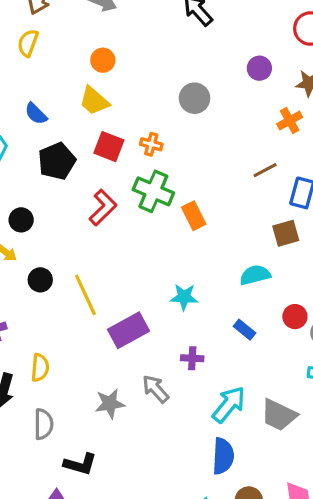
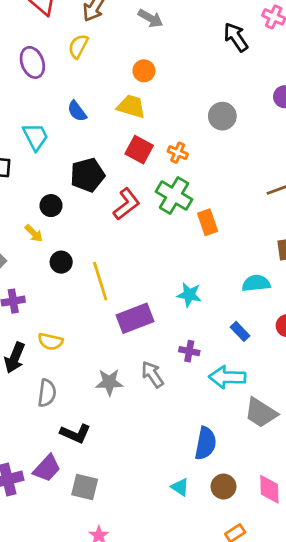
yellow trapezoid: (94, 101) -> (131, 106), turned 148
black pentagon: (57, 161) -> (87, 175), moved
yellow semicircle: (40, 368) -> (50, 341), turned 90
cyan arrow: (229, 404) -> (227, 377), moved, turned -135

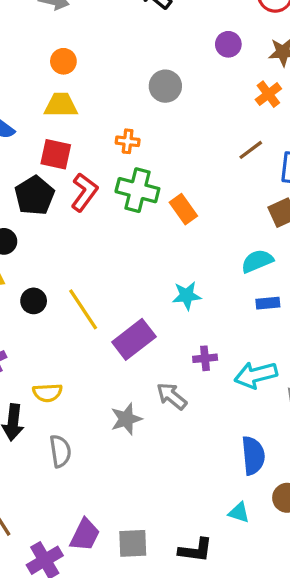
red square: (139, 150) -> (56, 154), moved
red L-shape: (126, 204) -> (84, 192), moved
blue rectangle: (240, 331) -> (268, 303), moved, turned -36
black L-shape: (75, 433) -> (196, 550), moved

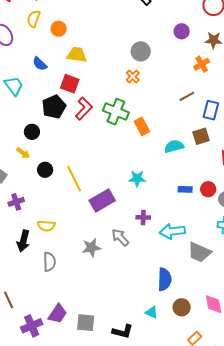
orange circle: (63, 61) -> (59, 29), moved
orange cross: (128, 141) -> (133, 76), moved, turned 32
cyan semicircle: (257, 261) -> (174, 146), moved

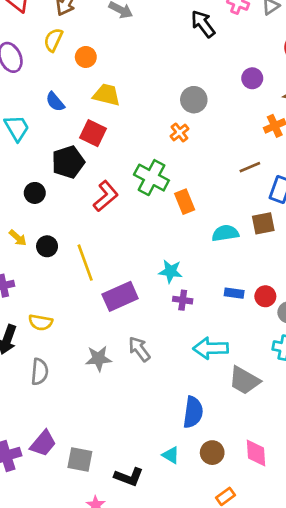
red L-shape: (84, 109) -> (106, 196), moved
yellow arrow: (23, 153) -> (18, 238), moved
purple cross: (143, 217) -> (183, 300), moved

